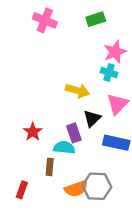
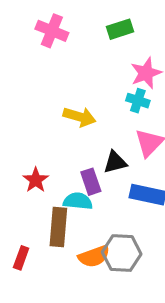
yellow arrow: (78, 91) -> (79, 117), moved
black triangle: (92, 118) -> (115, 162), turned 30
brown rectangle: (50, 167) -> (58, 227), size x1.6

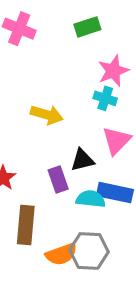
cyan semicircle: (78, 201) -> (91, 199), moved

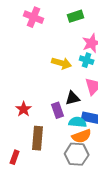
yellow arrow: (47, 115) -> (62, 63), moved
orange semicircle: (61, 254) -> (82, 136), moved

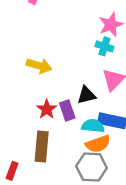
yellow arrow: (62, 63) -> (39, 66), moved
red star: (24, 109) -> (47, 109), moved

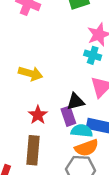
purple rectangle: (67, 111) -> (68, 116), moved

